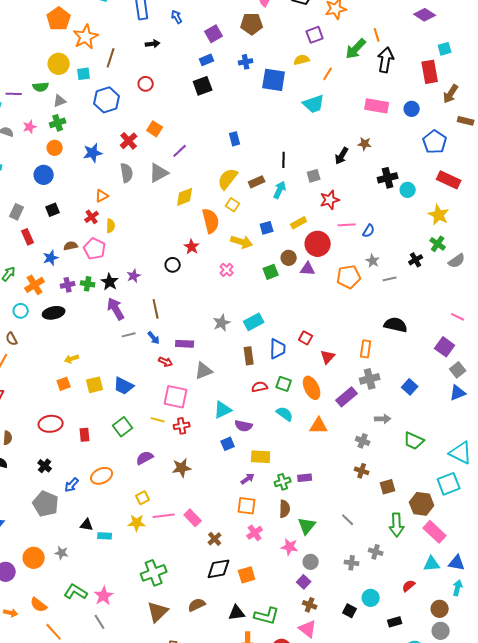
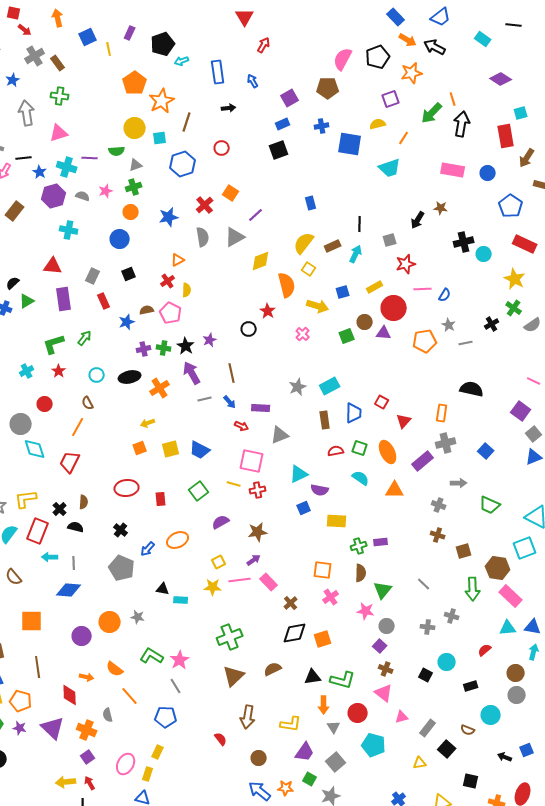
orange cross: (35, 285) -> (160, 388), moved
purple arrow: (248, 479) -> (254, 560), moved

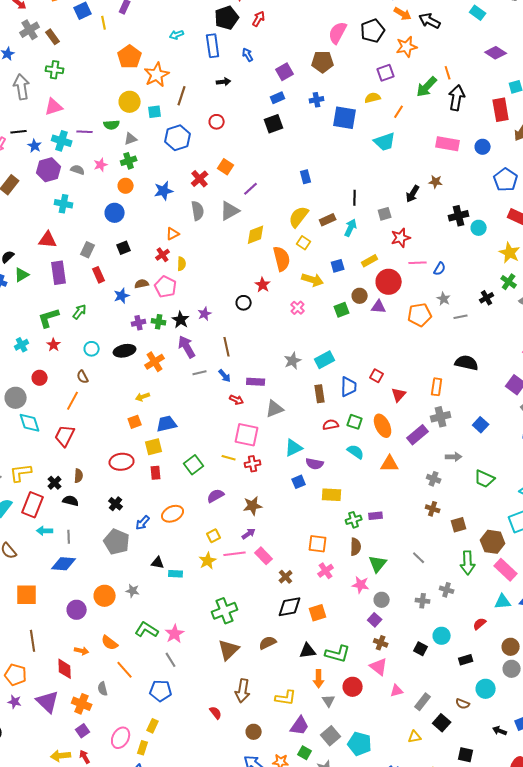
black pentagon: (163, 44) -> (227, 18), moved
yellow square: (171, 449) -> (154, 447), moved
blue trapezoid: (200, 450) -> (167, 424), moved, turned 140
yellow star: (213, 587) -> (208, 561), turned -30
cyan pentagon: (374, 745) -> (360, 744), moved

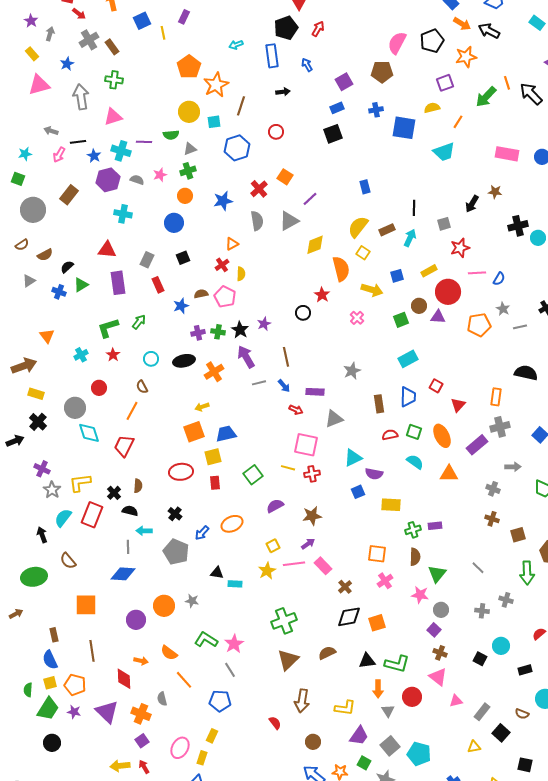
black arrow: (457, 98) -> (531, 94), moved, turned -55
cyan rectangle: (325, 360) -> (408, 359), moved
orange square: (135, 422) -> (194, 432), size x1.5
cyan arrow: (45, 531) -> (144, 531), moved

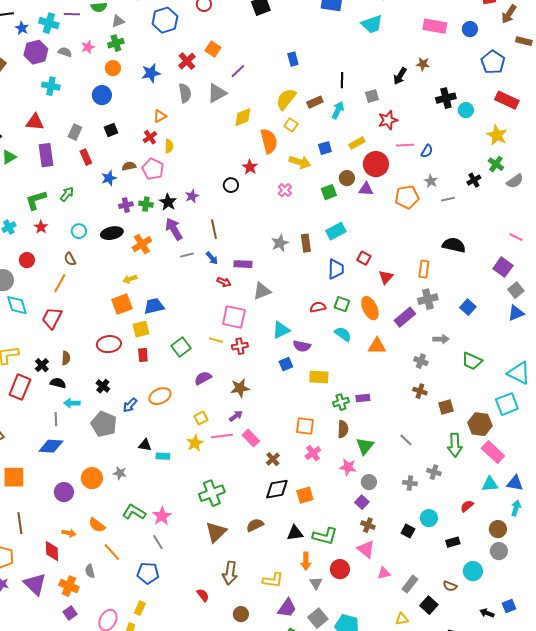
brown rectangle: (379, 404) -> (306, 243), moved

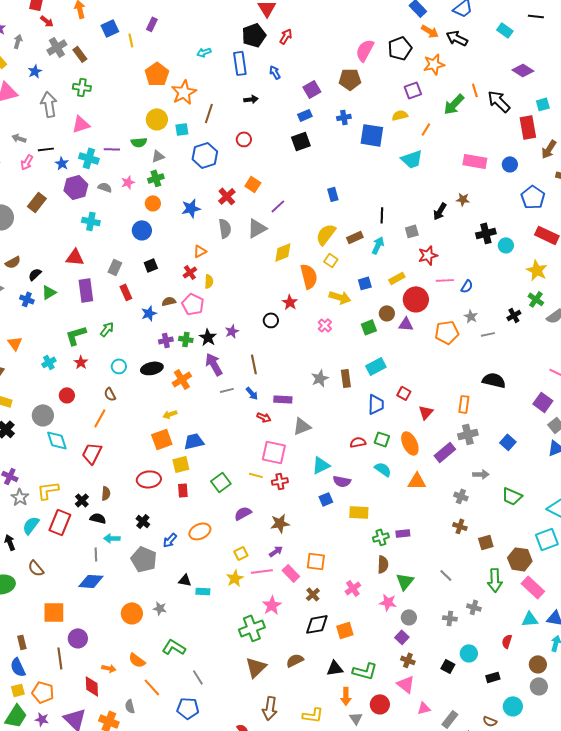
orange square: (305, 426) -> (316, 561), moved
purple circle: (64, 492) -> (78, 638), moved
red semicircle: (467, 506) -> (507, 641), turned -32
pink star: (162, 516) -> (272, 605), moved

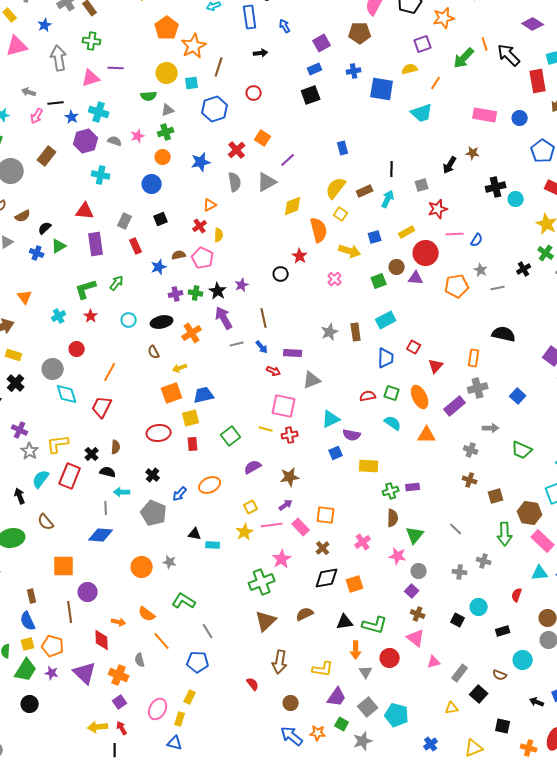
purple line: (112, 149) -> (116, 68), moved
brown semicircle: (110, 394) -> (154, 352), moved

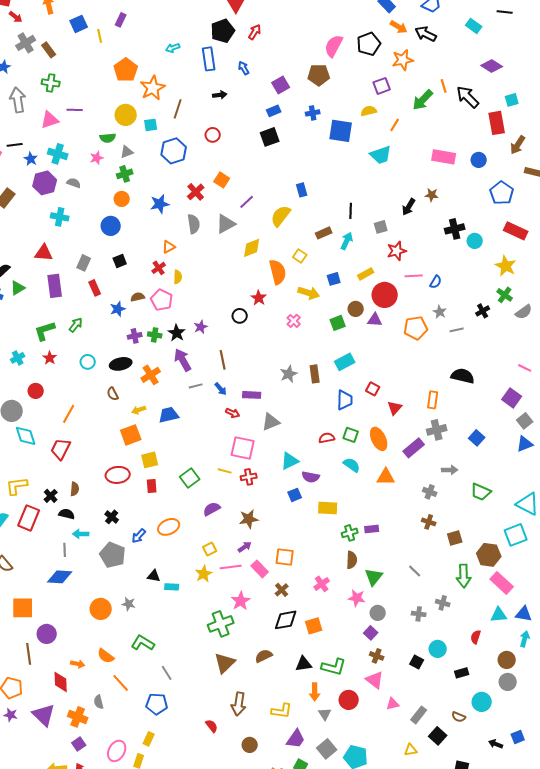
pink star: (138, 136) -> (97, 158), moved
yellow semicircle: (336, 188) -> (281, 216), moved
blue trapezoid: (204, 395) -> (169, 415), moved

